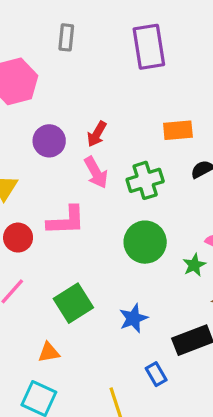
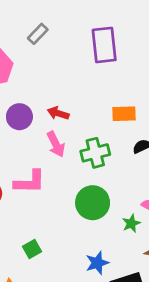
gray rectangle: (66, 37) -> (38, 34), turned 35
red arrow: (97, 134) -> (58, 113), turned 75
green square: (73, 303) -> (32, 249), size x0.6
blue star: (133, 318) -> (97, 263), moved

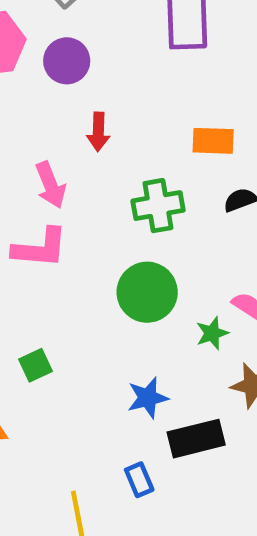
red arrow: (58, 113) -> (98, 132), turned -110
purple circle: (19, 117) -> (67, 61), moved
pink arrow: (56, 144) -> (50, 185), moved

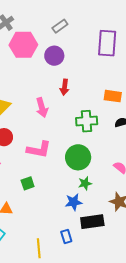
pink L-shape: (40, 248) -> (39, 149), moved
green star: (212, 333) -> (85, 183), moved

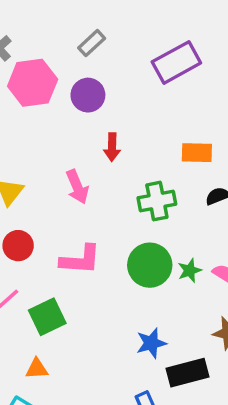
purple rectangle: (107, 43) -> (176, 62), turned 64
green square: (28, 183) -> (47, 317), moved, size x1.5
green star: (85, 183) -> (190, 270), moved

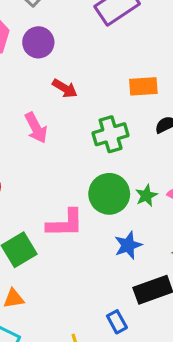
red arrow: (112, 147) -> (65, 88), turned -55
pink L-shape: (80, 260) -> (65, 223), moved
blue star: (151, 343) -> (128, 245), moved

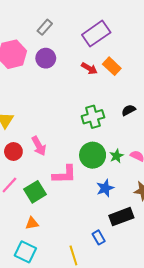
orange rectangle: (143, 86) -> (112, 66), moved, turned 48
red arrow: (65, 88) -> (89, 68), moved
pink arrow: (36, 128) -> (39, 146), moved

